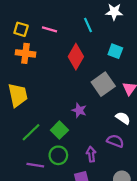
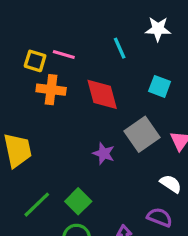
yellow square: (21, 29) -> (35, 61), moved
orange cross: (25, 53) -> (51, 90), moved
red diamond: (76, 57) -> (102, 94), turned -45
purple star: (79, 110) -> (104, 153), moved

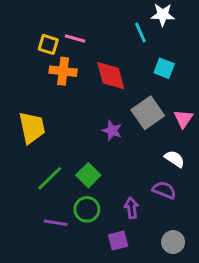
cyan line: (120, 48) -> (140, 33), moved

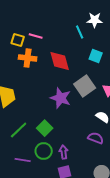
purple star: (112, 131) -> (61, 98), size x1.5
purple arrow: (131, 208) -> (64, 152), moved

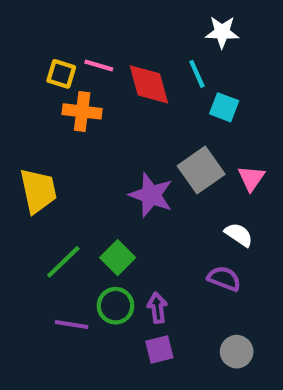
cyan line: (80, 32) -> (197, 74), moved
red diamond: (60, 61) -> (149, 84), moved

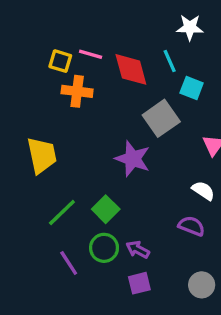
gray square: (201, 170) -> (161, 118), moved
purple arrow: (157, 308) -> (138, 250), turned -55
purple line: (72, 324) -> (69, 263), turned 48

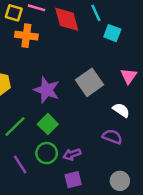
gray square: (161, 118) -> (90, 82), moved
purple star: (133, 159) -> (47, 90), moved
purple arrow: (138, 250) -> (72, 154), turned -48

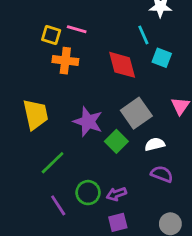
red diamond: (67, 19) -> (122, 65), moved
white semicircle: (121, 110) -> (155, 144), moved, turned -48
green square: (48, 124) -> (116, 141), moved

